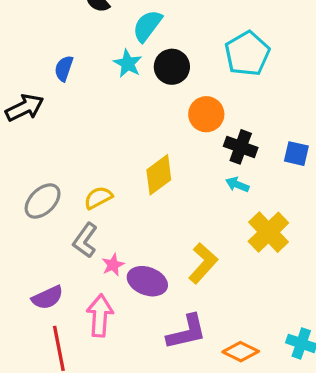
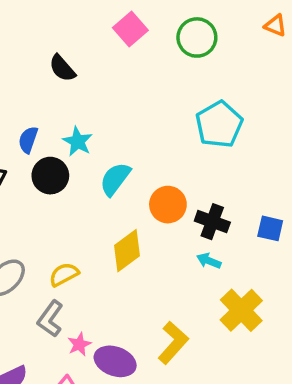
cyan semicircle: (147, 26) -> (115, 179), moved
cyan star: (128, 63) -> (78, 141), moved
black circle: (172, 67) -> (50, 176), moved
orange circle: (206, 114) -> (168, 205), moved

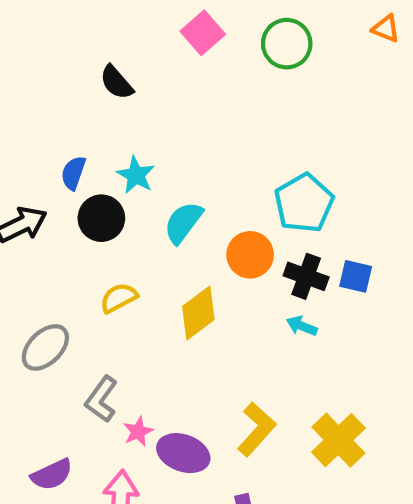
cyan pentagon: (219, 124) -> (304, 203), moved
blue square: (270, 228) -> (356, 276), moved
yellow semicircle: (64, 274) -> (119, 298), moved
yellow cross: (241, 310) -> (338, 440), moved

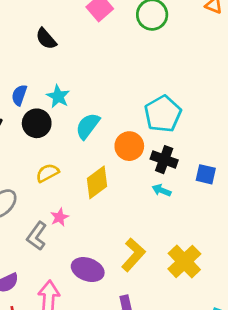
blue square: (356, 276) -> (206, 174), moved
pink star: (138, 432) -> (59, 217), moved

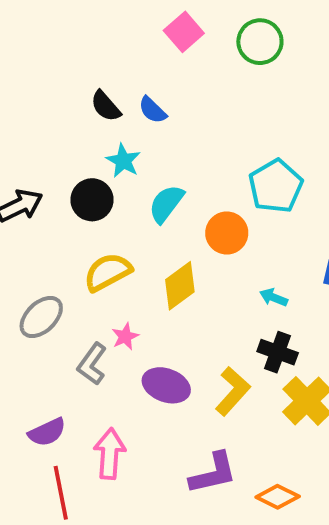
black semicircle: (46, 39) -> (106, 106), moved
blue semicircle: (19, 95) -> (153, 110), moved, turned -65
black cross: (164, 160) -> (278, 352), moved
yellow semicircle: (47, 173) -> (108, 272), size x1.4
purple ellipse: (88, 270) -> (166, 385), moved

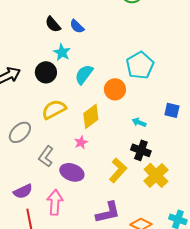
pink star: (125, 337) -> (81, 142), moved
purple ellipse: (166, 385) -> (72, 172), moved

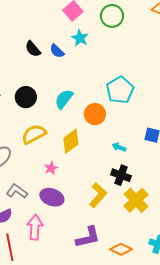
cyan star: (62, 52) -> (80, 38), moved
pink star: (81, 142) -> (51, 168), moved
gray L-shape: (46, 156) -> (17, 191), moved, turned 90

